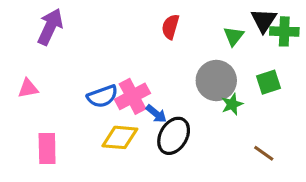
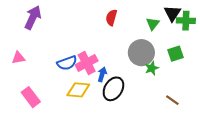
blue arrow: (156, 114) -> (102, 74), turned -112
pink rectangle: (47, 149) -> (31, 97), turned -36

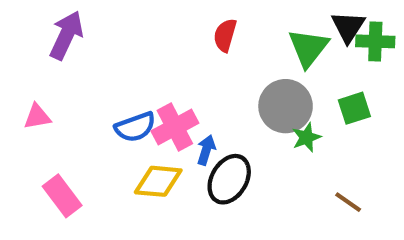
green triangle: (153, 24) -> (308, 48), size x1.5

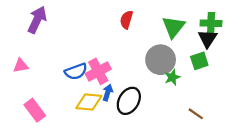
black triangle: (348, 27) -> (208, 39), moved
blue arrow: (206, 150) -> (108, 93), moved

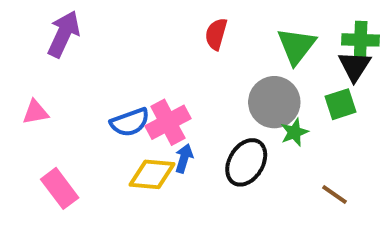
black ellipse: (129, 101) -> (246, 162), moved

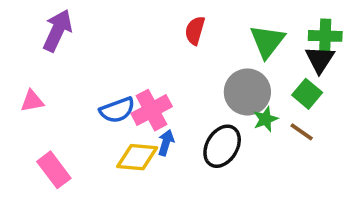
green square: (341, 104) -> (307, 94), turned -32
brown line: (334, 194) -> (302, 132), moved

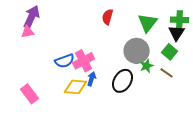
pink triangle: (32, 101) -> (28, 32), moved

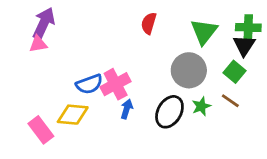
green star: (147, 66) -> (201, 106), moved
yellow diamond: (76, 87) -> (73, 115), moved

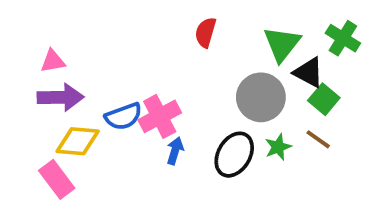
purple arrow: (44, 23) -> (60, 97), moved, turned 64
green cross: (248, 27) -> (343, 38), turned 30
black triangle: (244, 45) -> (309, 73), moved, turned -35
yellow diamond: (73, 115) -> (78, 141), moved

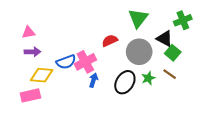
red semicircle: (206, 32) -> (110, 41), moved, turned 49
green cross: (343, 38) -> (183, 20), turned 36
green triangle: (282, 44) -> (138, 18), moved
purple arrow: (60, 97) -> (32, 52), size x0.7
pink rectangle: (57, 179) -> (30, 95), turned -66

